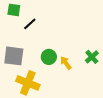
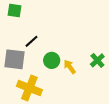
black line: (30, 24) -> (31, 41), moved

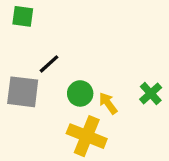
yellow cross: (29, 88) -> (87, 136), moved

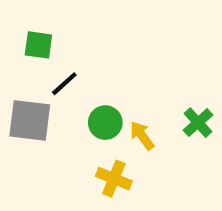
green square: (23, 16) -> (38, 45), moved
yellow cross: (87, 136) -> (114, 179), size x0.7

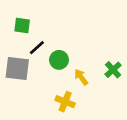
green circle: (105, 123) -> (59, 60), moved

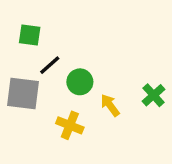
yellow cross: (65, 102) -> (70, 125), moved

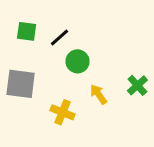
black line: (50, 65) -> (60, 37), moved
green circle: (80, 82) -> (78, 61), moved

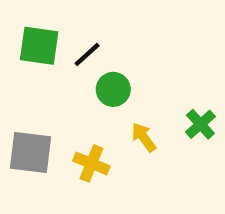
green square: (27, 31) -> (39, 46), size x1.4
gray square: (21, 84) -> (30, 153), moved

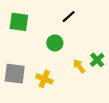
black line: (87, 54) -> (69, 17), moved
yellow arrow: (144, 137) -> (79, 66), moved

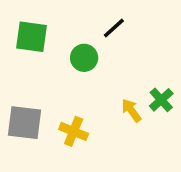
green circle: (55, 43) -> (84, 58), moved

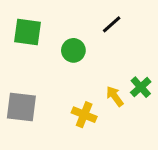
black line: (114, 28) -> (112, 24), moved
yellow cross: (74, 131) -> (84, 115), moved

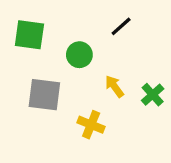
yellow arrow: (115, 96) -> (114, 86), moved
gray square: (21, 107) -> (44, 95), moved

